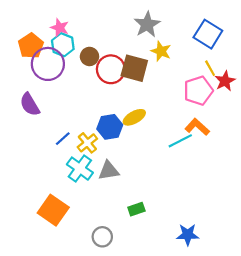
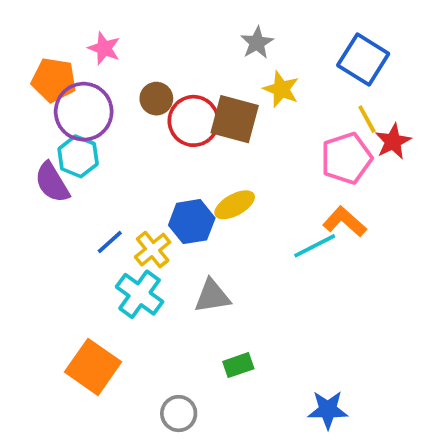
gray star: (147, 24) -> (257, 43), size x0.7
cyan hexagon: (63, 45) -> (78, 156), moved
orange pentagon: (31, 46) -> (54, 80), turned -30
gray triangle: (109, 171) -> (212, 296), moved

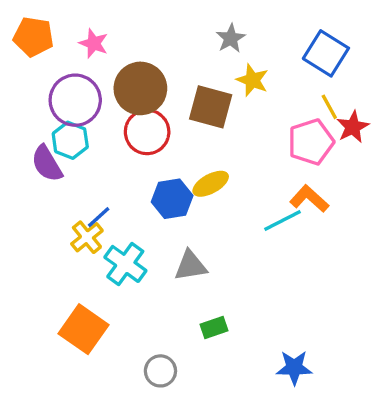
orange pentagon: (54, 80) -> (33, 37), moved
brown circle: (156, 99) -> (140, 88), size x1.8
red circle: (194, 121) -> (147, 132), moved
yellow cross: (153, 250) -> (87, 237), moved

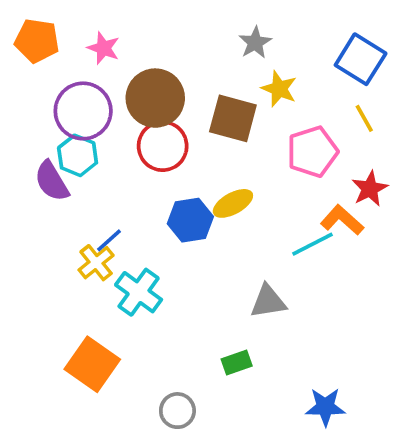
red star: (353, 127) -> (370, 189), moved
pink pentagon: (311, 142) -> (312, 152), moved
gray triangle: (191, 266) -> (268, 301), moved

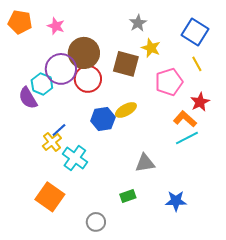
purple circle: (83, 111) -> (61, 69), moved
cyan line: (312, 244) -> (187, 138), moved
blue star: (325, 407) -> (176, 201), moved

